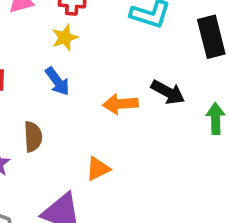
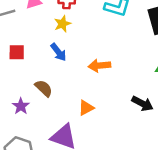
black arrow: (168, 92) -> (142, 104), moved
brown semicircle: (33, 137) -> (44, 88), turned -42

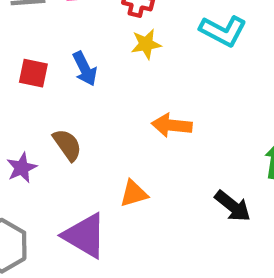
yellow star: (62, 24) -> (146, 44), moved
blue arrow: (58, 52) -> (85, 69), moved

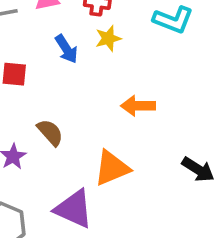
blue arrow: (85, 69) -> (66, 49), moved
orange triangle: (134, 194) -> (112, 168), size x1.5

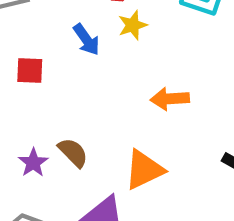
brown semicircle: (50, 132) -> (73, 152), moved

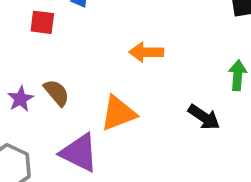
red square: (30, 71) -> (42, 22), moved

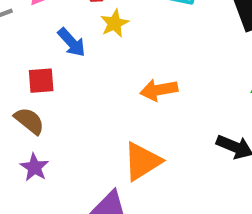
brown semicircle: (57, 93) -> (29, 121), moved

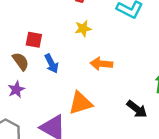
yellow star: (114, 23) -> (83, 28), moved
blue arrow: (72, 42) -> (51, 64), moved

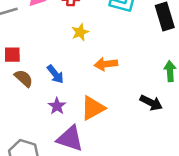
red square: (34, 40) -> (12, 55), moved
purple star: (16, 89) -> (57, 106), moved

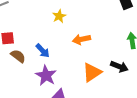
purple star: (57, 106) -> (46, 75), size x1.5
orange triangle: (93, 108) -> (92, 72), moved

